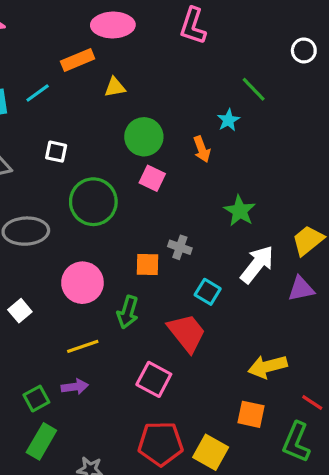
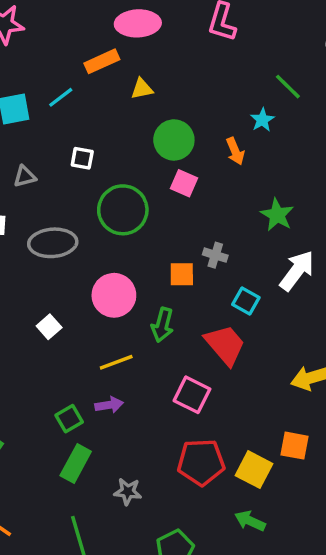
orange square: (251, 414) -> (294, 446), moved

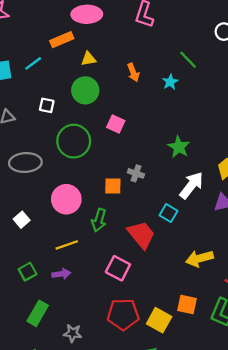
green circle: (174, 140) -> (85, 90), moved
orange arrow: (235, 151) -> (133, 72), moved
cyan square: (246, 301) -> (168, 213), moved
green square: (69, 419) -> (28, 272), moved

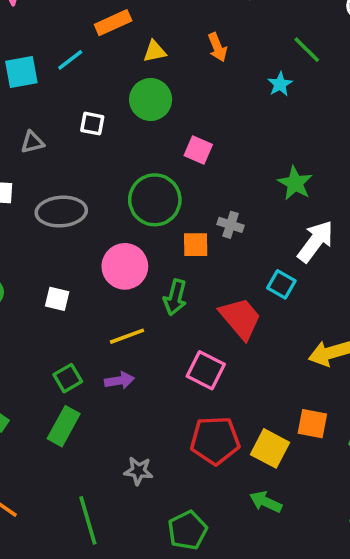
orange arrow: (133, 72) -> (217, 47), moved
green circle: (74, 141) -> (155, 200), moved
white square: (22, 220) -> (57, 299), turned -35
green rectangle: (38, 313) -> (64, 426), moved

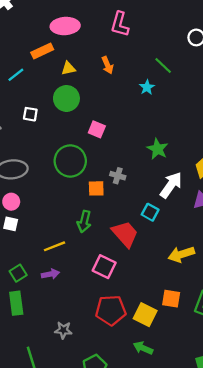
pink circle: (125, 266) -> (11, 202), moved, size x0.6
green rectangle: (64, 426) -> (16, 303), turned -35

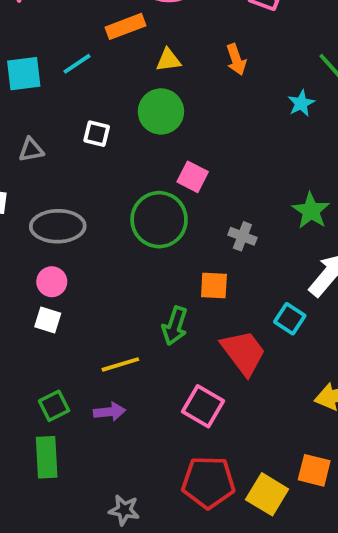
pink square: (97, 129) -> (193, 177), moved
gray cross: (118, 176) -> (242, 236), moved
orange square: (96, 188) -> (214, 285), moved

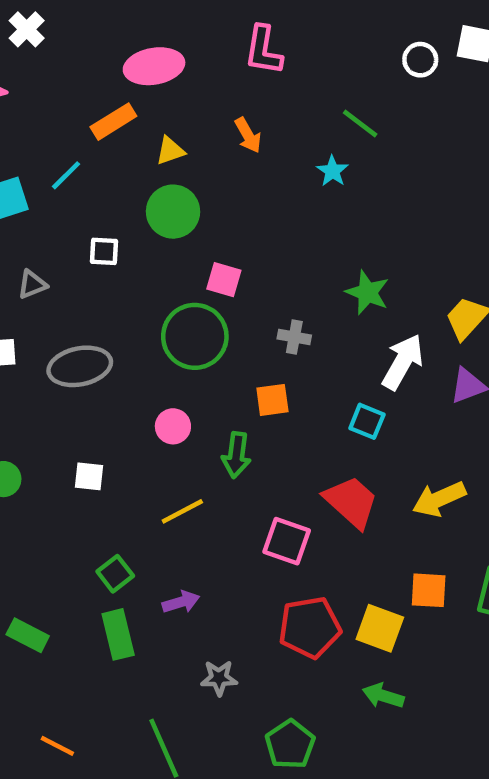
pink circle: (52, 282) -> (173, 426), moved
red trapezoid: (244, 353) -> (351, 502), moved
purple arrow: (110, 412) -> (181, 602), moved

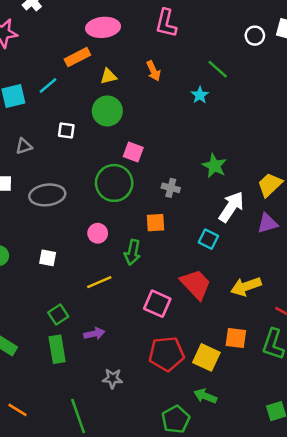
green pentagon: (290, 744) -> (176, 419), moved

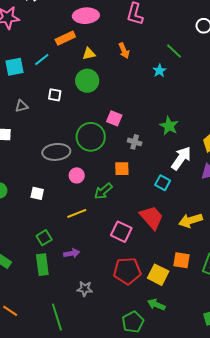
pink square: (133, 152) -> (114, 118), moved
gray ellipse: (47, 195) -> (56, 152), moved
green arrow: (132, 252) -> (103, 191), turned 36

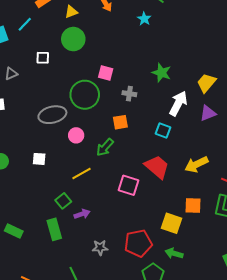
green square: (44, 238) -> (63, 201), moved
red pentagon: (127, 271) -> (138, 243), moved

